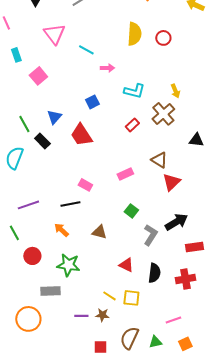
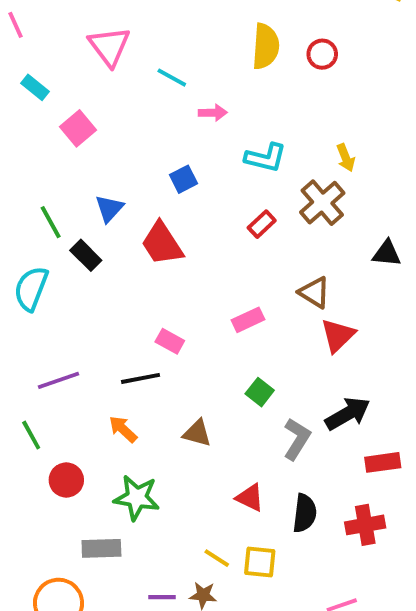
cyan rectangle: (16, 55) -> (35, 87), turned -32

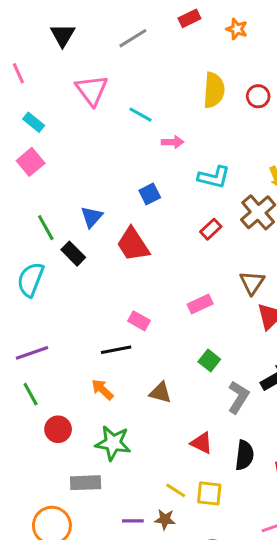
pink square: (78, 128) -> (31, 162), moved
brown triangle: (314, 292) -> (252, 283), turned 32
purple line: (58, 380) -> (32, 353), moved

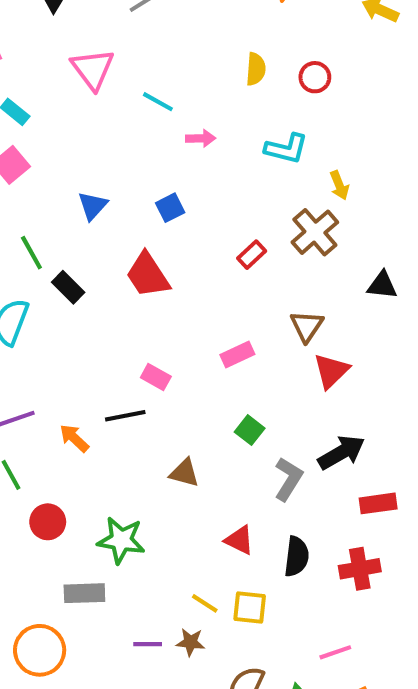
yellow semicircle: (214, 90) -> (256, 69), size x0.7
cyan L-shape: (214, 177) -> (286, 149), moved
blue triangle: (92, 217) -> (93, 206), moved
orange arrow: (102, 390) -> (74, 438), moved

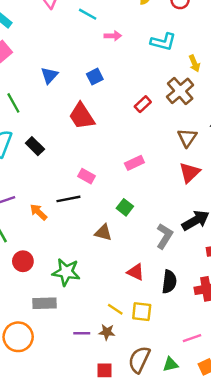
black rectangle: (68, 287) -> (35, 146), moved
brown triangle: (307, 326) -> (187, 138), moved
green square: (250, 430) -> (125, 207), moved

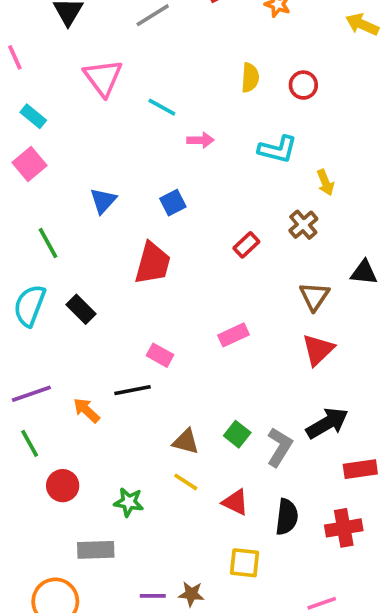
brown cross: (180, 91) -> (303, 225), size x0.7
red trapezoid: (82, 116) -> (153, 263), turned -132
green square: (125, 207) -> (237, 434), moved
green star: (66, 272) -> (129, 502), size x0.7
yellow line: (115, 309) -> (186, 482), moved

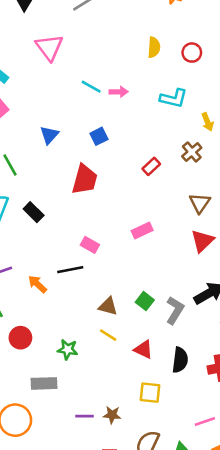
cyan line: (162, 107) -> (91, 87), moved

